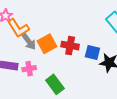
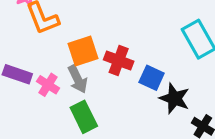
gray arrow: (29, 42) -> (78, 79), moved
pink cross: (29, 69) -> (48, 85), turned 32

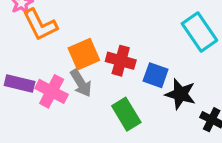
pink cross: (48, 85) -> (52, 91), size x1.4
green rectangle: (84, 117) -> (126, 114), moved

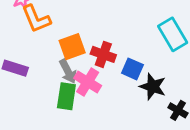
pink cross: (52, 91) -> (88, 82), moved
green rectangle: (126, 114) -> (66, 96), moved, turned 36

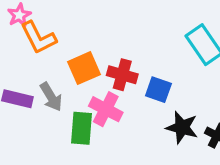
gray arrow: (68, 71) -> (51, 97), moved
black star: (153, 87) -> (182, 127), moved

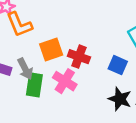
blue square: (158, 90) -> (118, 65), moved
green rectangle: (82, 128) -> (34, 85), moved

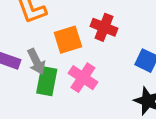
red cross: (79, 57) -> (104, 27), moved

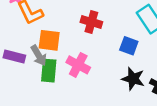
orange square: (68, 40) -> (49, 40), moved, turned 30

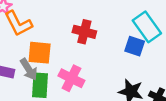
blue square: (129, 46) -> (135, 46), moved

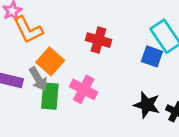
orange square: (40, 53) -> (50, 61), turned 35

